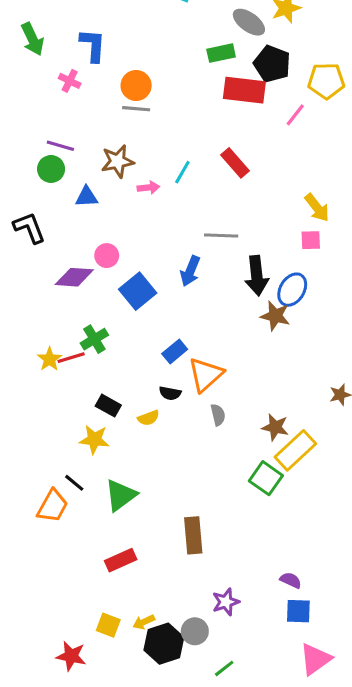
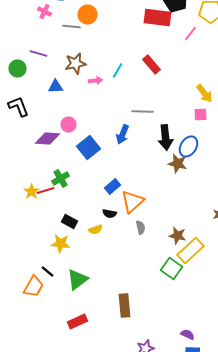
gray line: (136, 109) -> (72, 26), moved
green circle: (51, 169) -> (18, 68), moved

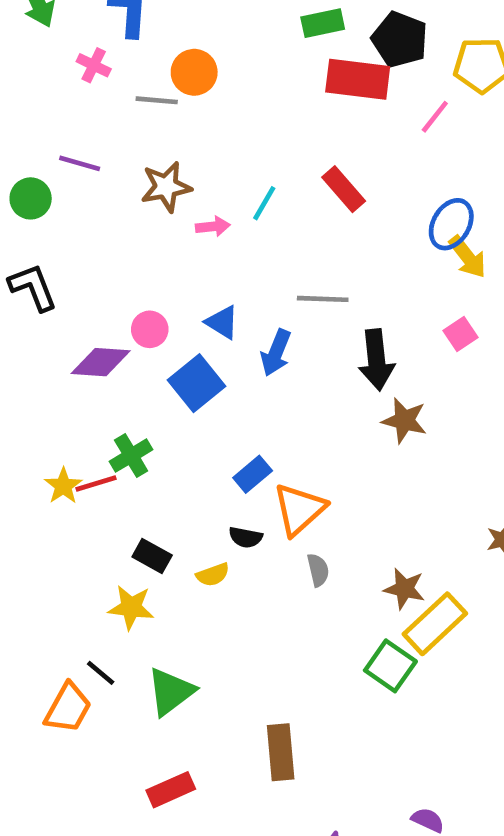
blue triangle: (56, 86) -> (222, 322), moved, turned 35
pink square: (200, 114) -> (461, 334), moved, turned -32
blue ellipse: (188, 146) -> (451, 224), moved

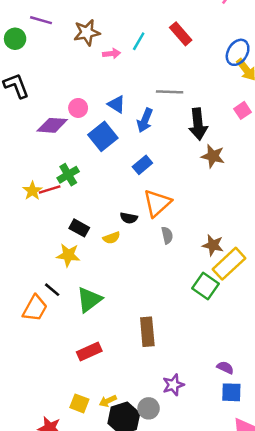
blue rectangle: (253, 474) -> (142, 165), moved

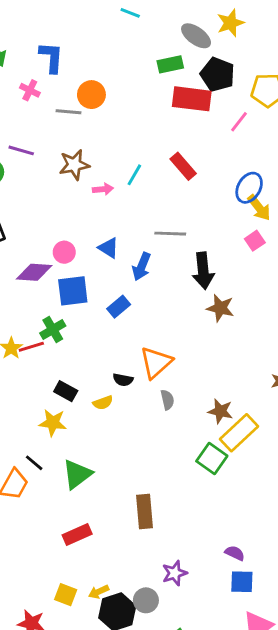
pink square: (243, 110) -> (255, 241), moved
blue square: (103, 136) -> (73, 291), moved, turned 32
blue rectangle: (142, 165) -> (119, 307), moved

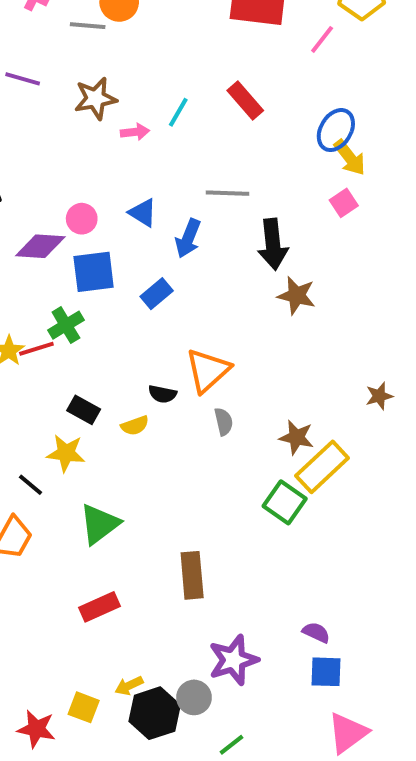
black line: (34, 463) -> (30, 485), moved
purple star: (175, 573) -> (233, 660), size x1.4
yellow square: (66, 595) -> (84, 707), moved

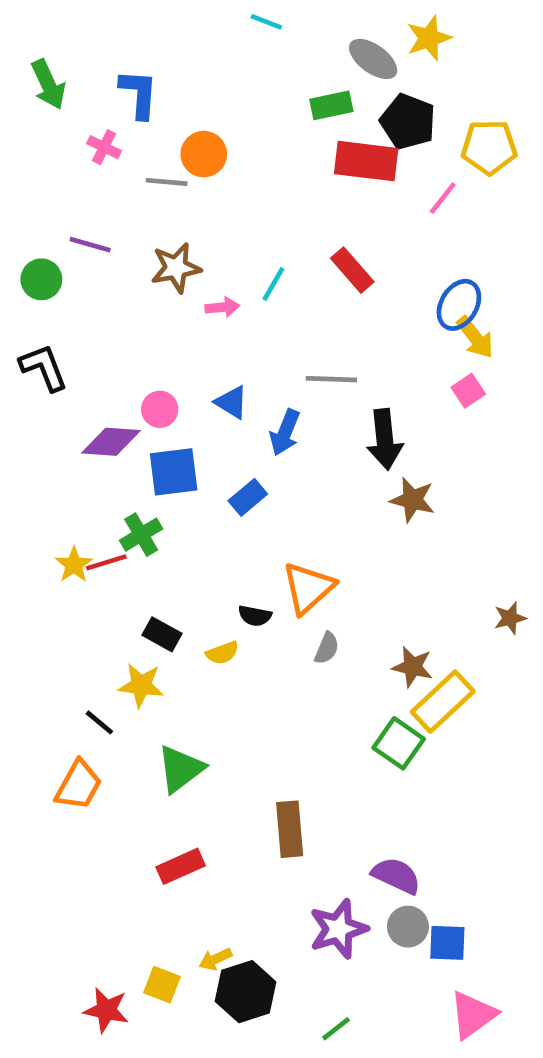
gray semicircle: (224, 422) -> (327, 648), turned 36
purple semicircle: (316, 632) -> (396, 876), moved, size x1.5
gray circle: (194, 697) -> (408, 927), moved

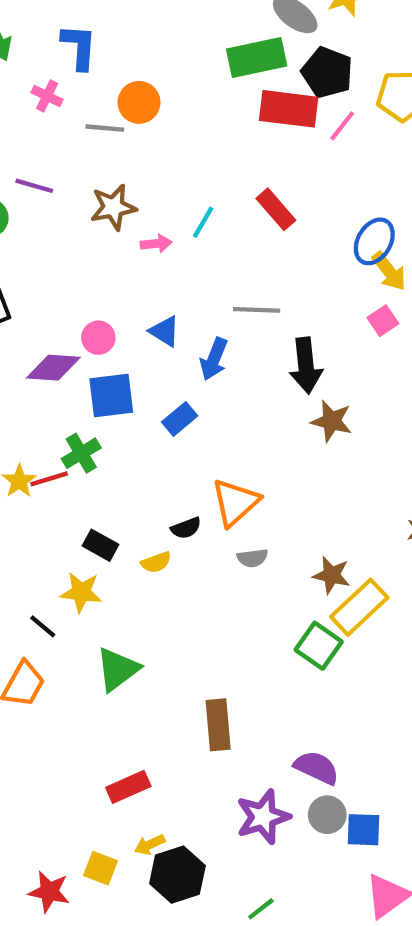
green rectangle: (331, 105) -> (257, 57), size x1.5
pink line: (443, 198) -> (342, 126), moved
black semicircle: (255, 616) -> (186, 528), turned -32
gray semicircle: (327, 648) -> (252, 558), turned 60
red rectangle: (181, 866) -> (128, 787), moved

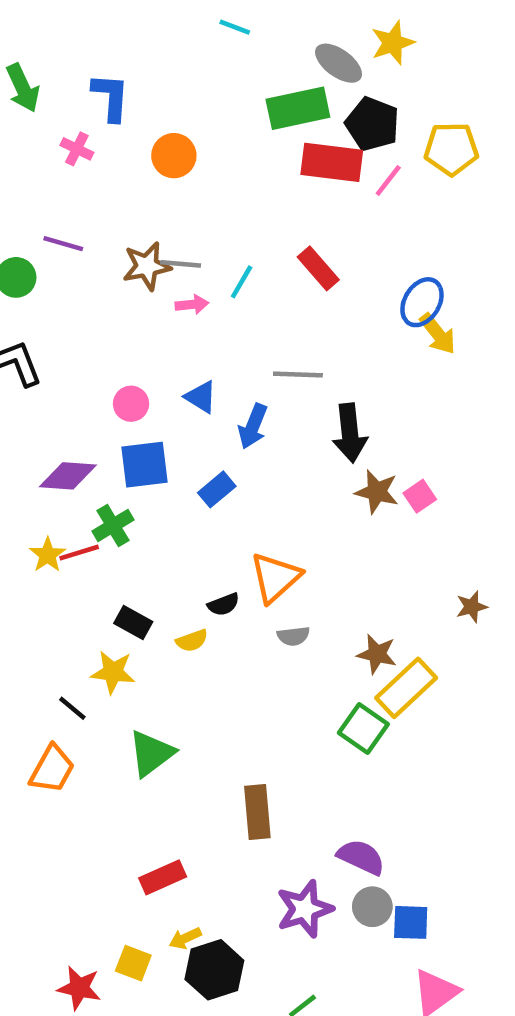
gray line: (105, 128) -> (181, 264), moved
pink square: (383, 321) -> (420, 496), moved
purple diamond: (53, 368) -> (68, 476), moved

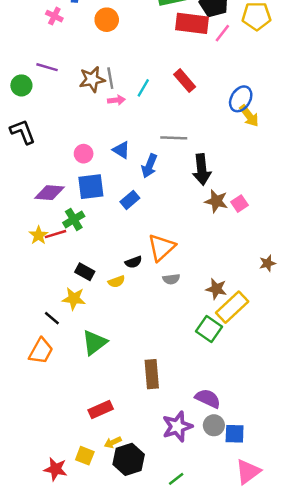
gray line: (181, 264) -> (110, 78), turned 75

